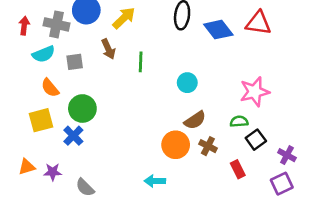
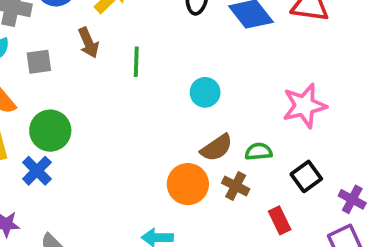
green semicircle: (239, 121) -> (259, 152), moved

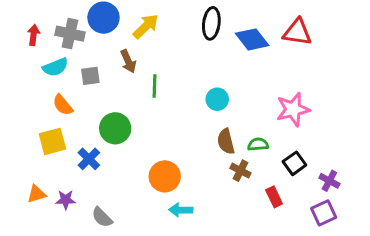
green line: (136, 62) -> (155, 86), moved
green circle: (50, 131) -> (115, 128), moved
brown semicircle: (217, 148) -> (226, 141), turned 110
orange circle: (188, 184) -> (165, 176), moved

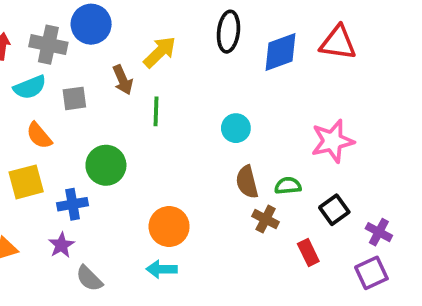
yellow arrow: (146, 26) -> (160, 52), moved
blue diamond: (252, 39) -> (280, 52), turned -72
blue cross: (89, 159) -> (73, 204), turned 35
purple star: (66, 200) -> (61, 245), moved, turned -30
cyan arrow: (181, 210) -> (162, 269), moved

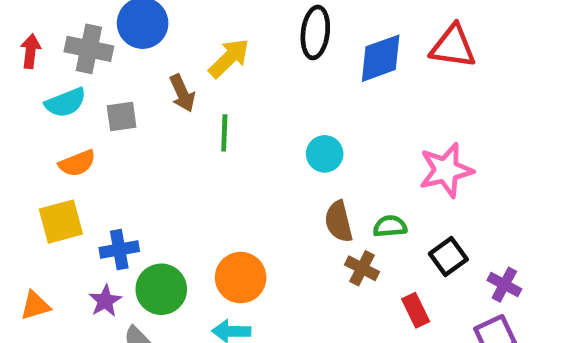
orange semicircle: (39, 136) -> (77, 163), turned -72
green circle: (106, 165) -> (161, 289), moved

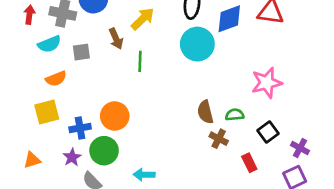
cyan circle: (325, 154) -> (197, 44), moved, size x1.6
orange circle: (241, 278) -> (115, 116), moved

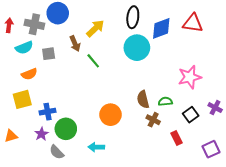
green line: (140, 61) -> (93, 61), turned -42
orange circle: (115, 116) -> (111, 115), moved
purple cross: (300, 148) -> (215, 108), moved

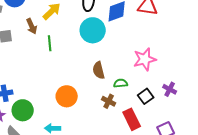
green line: (93, 61) -> (50, 43), turned 35
brown semicircle: (143, 99) -> (99, 70), moved
red rectangle: (176, 138) -> (132, 119), size x1.5

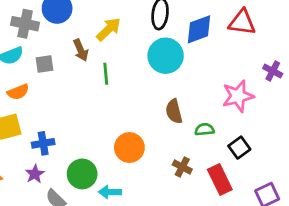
purple cross: (170, 89) -> (273, 71), moved
brown cross: (109, 101) -> (182, 167), moved
green circle: (23, 110) -> (82, 174), moved

